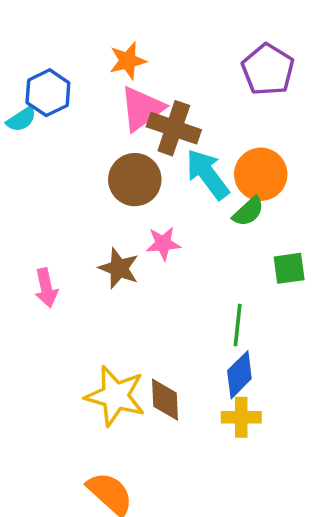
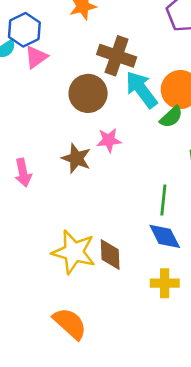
pink triangle: (142, 109) -> (36, 57), moved, size x0.7
blue diamond: (239, 375) -> (165, 236), turned -72
yellow cross: (241, 417) -> (165, 283), moved

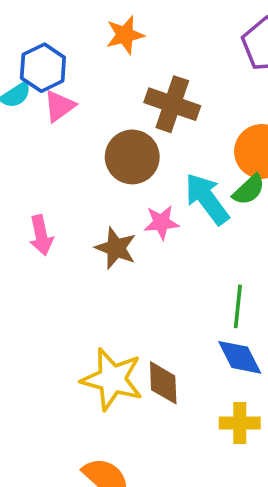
cyan arrow: (141, 90) -> (207, 199), moved
pink arrow: (23, 173) -> (41, 235), moved

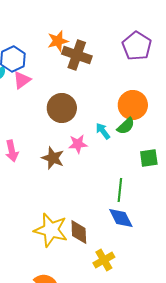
brown cross: (172, 104) -> (77, 55), moved
cyan arrow: (207, 199) -> (103, 131), size x0.6
yellow cross: (240, 423) -> (104, 260), moved, turned -30

